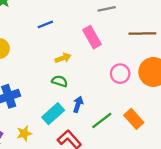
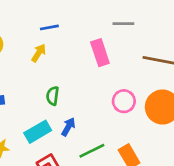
yellow arrow: (63, 58) -> (39, 53), moved, turned -49
green semicircle: (60, 81) -> (53, 96), turned -112

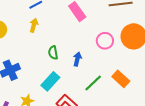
blue arrow: (68, 127) -> (77, 59), moved

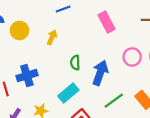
yellow arrow: (34, 25) -> (52, 37), moved
blue arrow: (77, 59) -> (100, 73), size x1.6

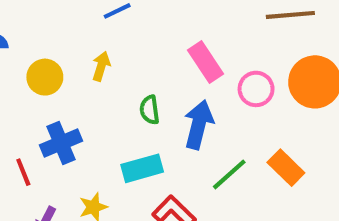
pink rectangle: (107, 22) -> (206, 62), moved
yellow circle: (19, 30) -> (45, 77), moved
cyan rectangle: (68, 93) -> (142, 168), turned 30

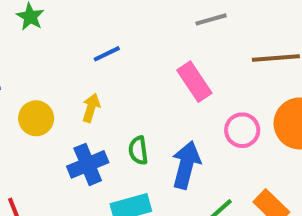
pink rectangle: (206, 62) -> (194, 82), moved
blue cross: (61, 143) -> (88, 164), moved

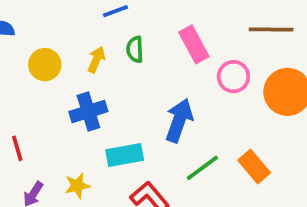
pink circle: (242, 130) -> (233, 77), moved
green semicircle: (138, 150) -> (135, 49), moved

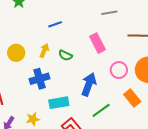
green semicircle: (135, 49) -> (65, 55), moved, turned -64
pink circle: (233, 77) -> (119, 70), moved
orange rectangle: (254, 167) -> (132, 98), moved

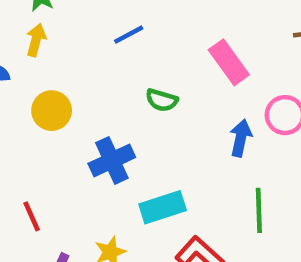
yellow arrow: (44, 51) -> (36, 40), moved
blue arrow: (89, 84) -> (241, 138), moved, size x0.7
green line: (101, 110) -> (259, 210), turned -48

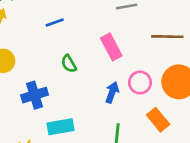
green semicircle: (162, 100) -> (69, 64), turned 36

